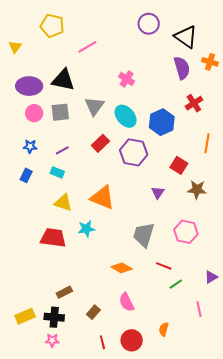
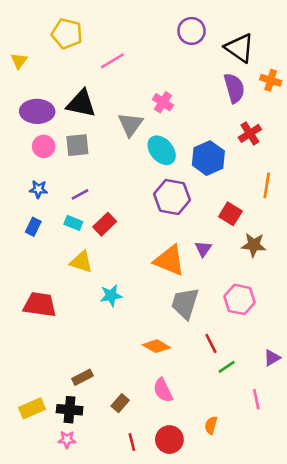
gray triangle: (94, 106) -> (131, 124), moved
red rectangle: (100, 143) -> (105, 224), moved
orange triangle: (102, 198) -> (169, 261), moved
red trapezoid: (53, 238) -> (40, 305), moved
red line: (164, 266) -> (211, 344), turned 42

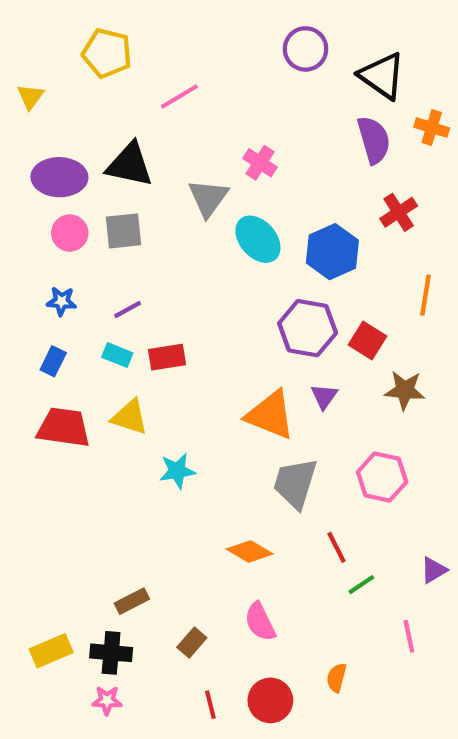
purple hexagon: (172, 197) -> (308, 328), moved
red rectangle: (105, 224) -> (167, 357), turned 35
red trapezoid: (40, 305) -> (64, 427), moved

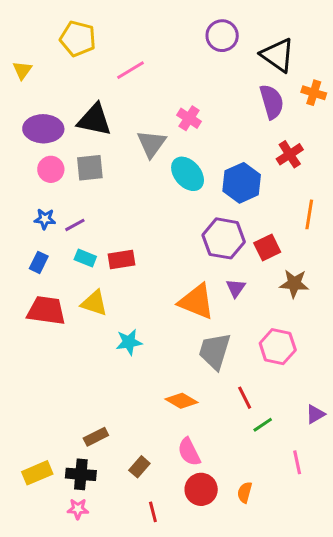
purple line: (128, 310) -> (75, 225), moved
red square: (368, 341) -> (267, 247), turned 32
red circle: (270, 700) -> (201, 489), moved

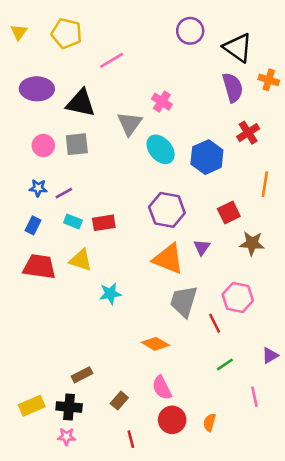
yellow triangle: (22, 70) -> (19, 32), moved
purple ellipse: (43, 129) -> (37, 89), moved
purple hexagon: (224, 238) -> (167, 210), moved
red line: (245, 398) -> (215, 323), moved

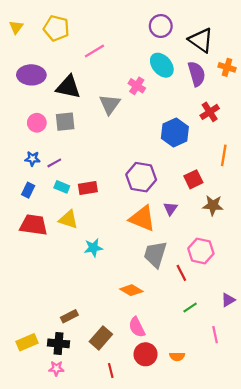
cyan ellipse: (161, 149) -> (162, 65), moved
brown rectangle: (119, 401) -> (101, 338), size x1.5
orange semicircle: (209, 422) -> (177, 356), turned -104

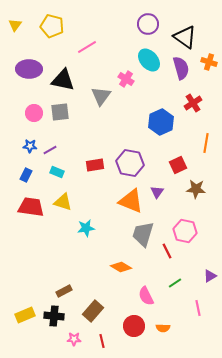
red rectangle: (88, 188) -> (95, 165), moved
pink semicircle: (137, 327) -> (146, 296), moved
pink star: (56, 368) -> (74, 339), moved

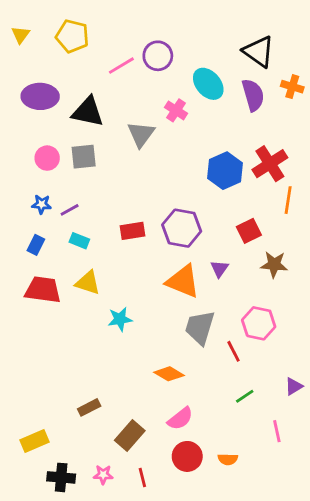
purple circle: (148, 24) -> (158, 56), moved
red cross: (193, 103) -> (270, 164), moved, size x1.4
pink semicircle: (146, 296) -> (180, 419), moved, turned -102
black cross: (54, 316) -> (61, 477), moved

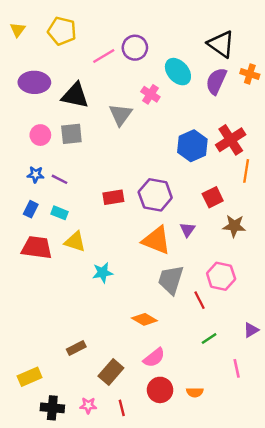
purple semicircle: (253, 95) -> (216, 81), turned -140
purple line: (70, 210) -> (60, 179), turned 56
cyan rectangle: (79, 241) -> (60, 213), moved

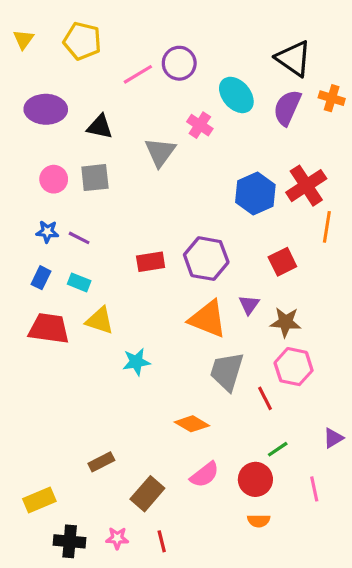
black triangle: (75, 96) -> (100, 127), size x0.7
brown star: (234, 226) -> (286, 322), moved
red circle: (160, 390) -> (255, 479), moved

